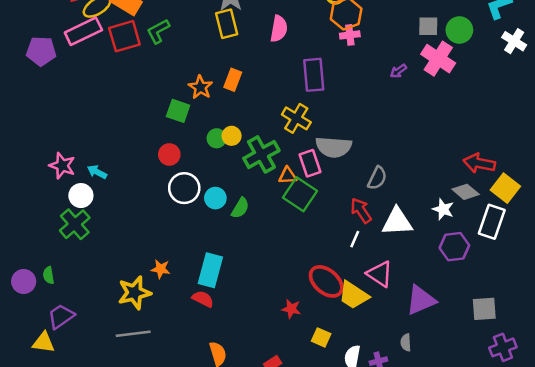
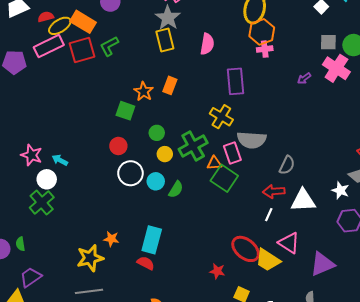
yellow circle: (232, 136) -> (165, 154), moved
red arrow: (361, 211) -> (274, 191), turned -60

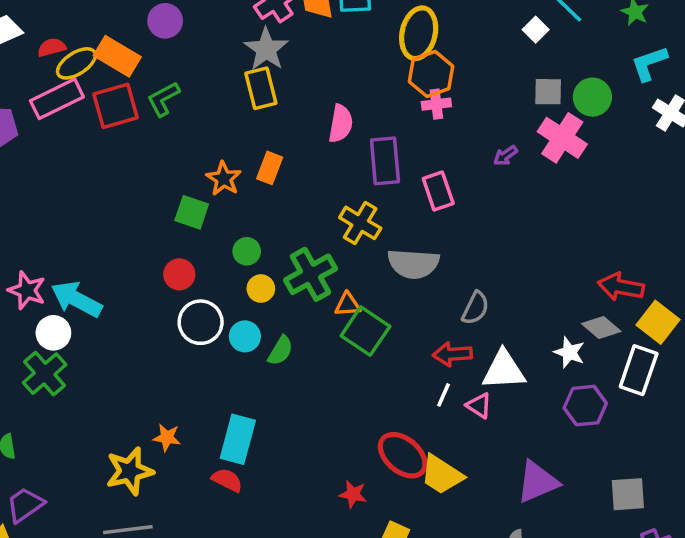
pink semicircle: (207, 44) -> (341, 124), moved
pink rectangle: (232, 153) -> (438, 191), moved
cyan arrow: (60, 160) -> (76, 299), size x1.8
pink triangle: (289, 243) -> (479, 406), moved, size x0.7

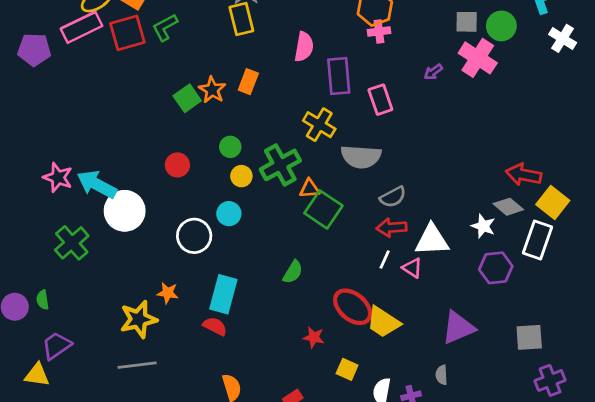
green square: (192, 212) -> (187, 98), moved, turned 36
gray semicircle: (475, 308) -> (393, 197), moved, turned 36
white circle: (201, 322) -> (194, 236), moved
white circle: (53, 333) -> (125, 211), moved, size x1.5
green semicircle: (280, 351) -> (293, 272), moved

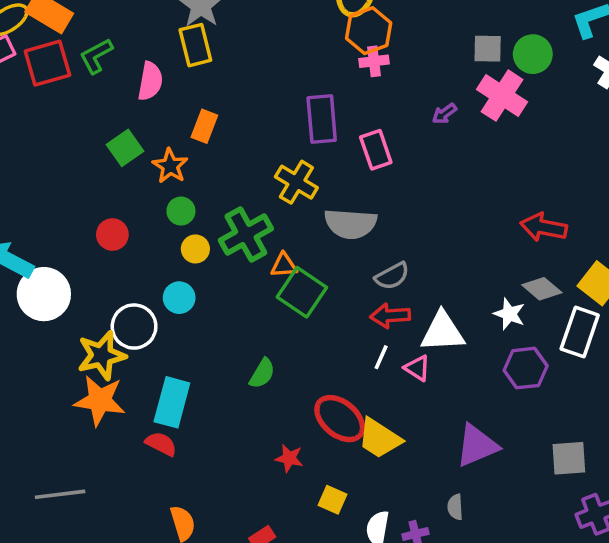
pink semicircle: (304, 47) -> (150, 81), moved
orange star: (212, 90) -> (170, 166), moved
red arrow: (524, 175) -> (544, 227), moved
orange star: (168, 293) -> (100, 401), size x1.8
yellow star: (139, 319) -> (102, 355), moved

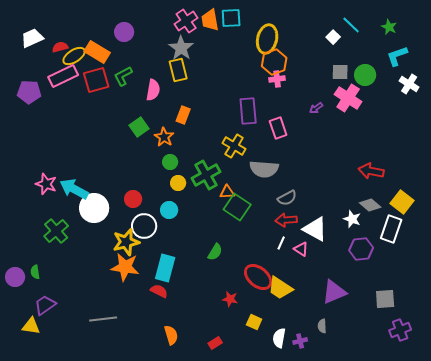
red circle: (112, 235) -> (133, 199), moved
white triangle: (443, 332) -> (315, 229), turned 32

